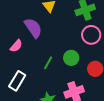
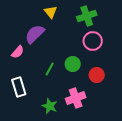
purple semicircle: (33, 28) -> (35, 34), turned -100
white rectangle: (17, 81) -> (19, 87), turned -48

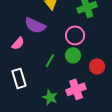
purple semicircle: (35, 34) -> (35, 25), turned -110
pink circle: (93, 41) -> (75, 35), moved

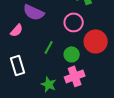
green circle: (73, 55) -> (72, 54), moved
red circle: (97, 66) -> (96, 41), moved, size x1.5

